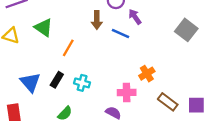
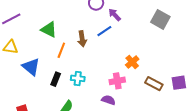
brown arrow: (97, 20) -> (82, 39), moved
green triangle: (44, 28) -> (49, 30), moved
blue line: (120, 34) -> (104, 31), turned -49
blue triangle: (30, 82) -> (31, 67), moved

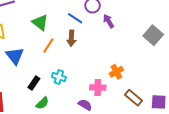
blue line: (104, 31) -> (75, 18), moved, turned 56
black rectangle: (56, 79) -> (34, 83), moved

